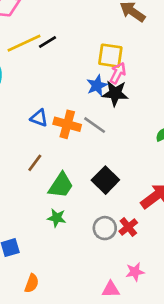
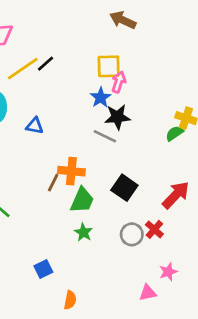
black star: (115, 93) -> (117, 117), moved
blue triangle: (39, 118) -> (35, 126), moved
orange cross: (67, 124) -> (71, 171), moved
green star: (57, 218) -> (83, 232), turned 30

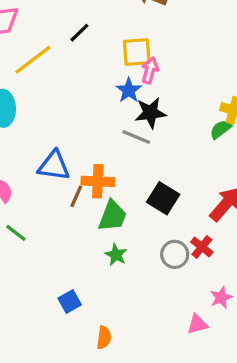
black line: (45, 64) -> (79, 33), moved
blue triangle: (35, 126) -> (54, 166), moved, size x1.5

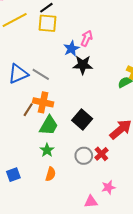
yellow square: (137, 52) -> (47, 23), moved
gray line: (136, 137) -> (41, 74), moved
blue triangle: (54, 166) -> (18, 74), moved, turned -40
orange semicircle: (104, 338) -> (51, 174), moved

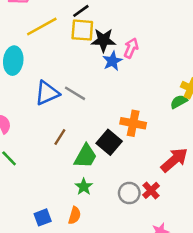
black star: (83, 65) -> (103, 40), moved
orange cross: (43, 102) -> (133, 123), moved
black square: (82, 120) -> (109, 142), moved
orange semicircle: (51, 174) -> (75, 215), moved

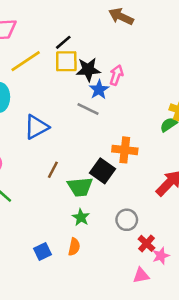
gray line: (75, 93) -> (88, 109), moved
green trapezoid: (85, 156) -> (80, 187), turned 60
red cross: (151, 190) -> (146, 243), moved

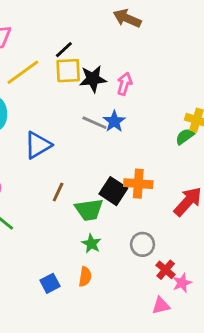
blue star: (99, 90) -> (114, 121), moved
orange cross: (125, 150) -> (138, 184), moved

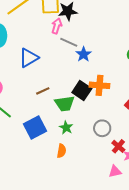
pink arrow: (124, 84) -> (57, 26), moved
blue star: (114, 121) -> (84, 54), moved
brown line: (58, 192) -> (43, 91), turned 40
blue square: (50, 283) -> (35, 127), moved, size x1.6

